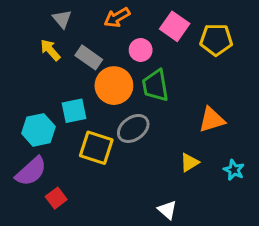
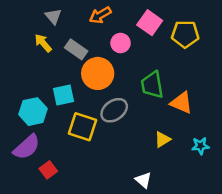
green trapezoid: (155, 86) -> (152, 85), moved
orange triangle: (212, 120) -> (181, 103), turned 40
cyan star: (234, 170) -> (200, 146), turned -30

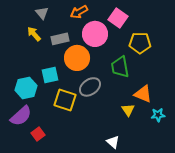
yellow pentagon: (185, 34) -> (140, 43), moved
pink circle: (121, 43) -> (95, 34), size x1.6
gray rectangle: (76, 49) -> (60, 39), turned -48
orange triangle: (181, 103) -> (143, 94), moved
yellow triangle: (162, 139) -> (128, 110), turned -32

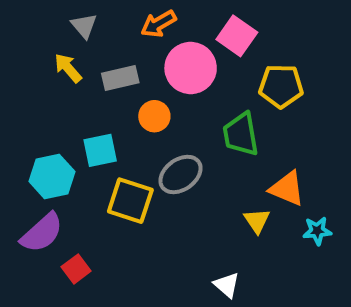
orange circle: (77, 58) -> (154, 116), size x0.6

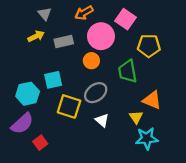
yellow arrow: (68, 68) -> (36, 36), turned 105
orange circle: (154, 116) -> (91, 61), moved
cyan star: (317, 231) -> (147, 138), moved, size x1.5
white triangle: (227, 285) -> (102, 120), moved

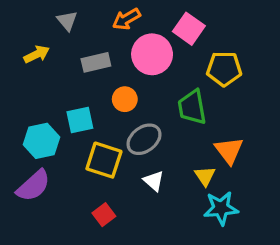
yellow arrow: (36, 36) -> (37, 54), moved
orange circle: (91, 61) -> (125, 99), moved
orange triangle: (152, 100) -> (229, 150), turned 30
red square: (40, 143) -> (104, 215), moved

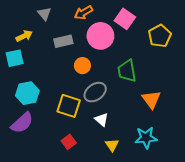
yellow pentagon: (224, 69) -> (160, 36), moved, turned -30
cyan square: (80, 120) -> (15, 58), moved
yellow triangle: (205, 176) -> (112, 145), moved

